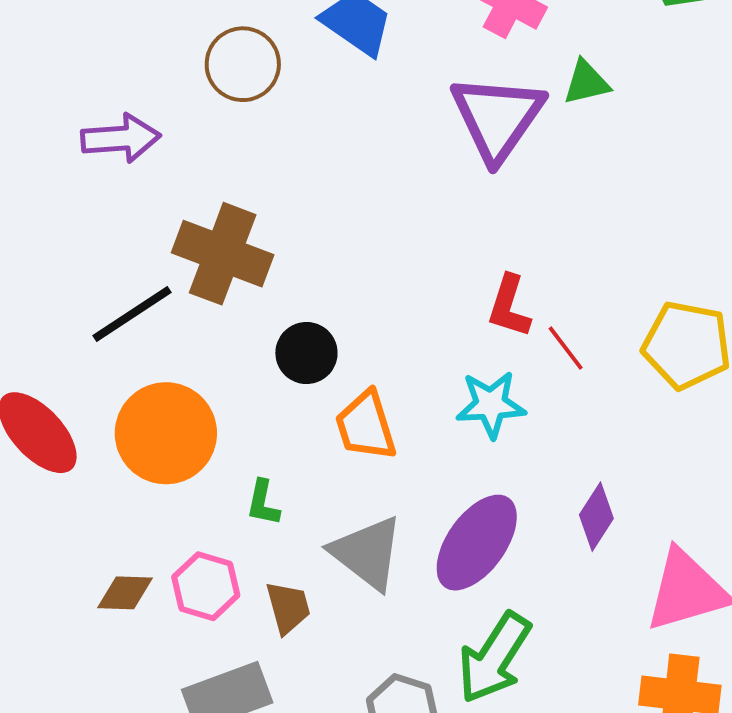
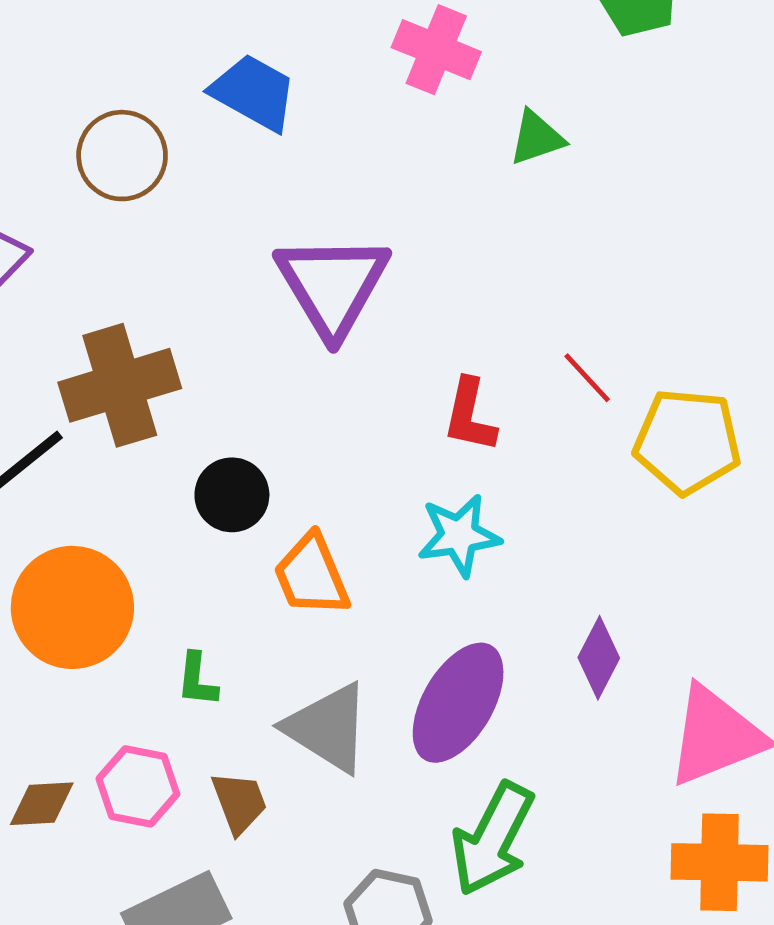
purple triangle: (497, 118) -> (332, 285), moved
brown cross: (223, 254) -> (120, 385), turned -32
red line: (566, 348) -> (587, 378), moved

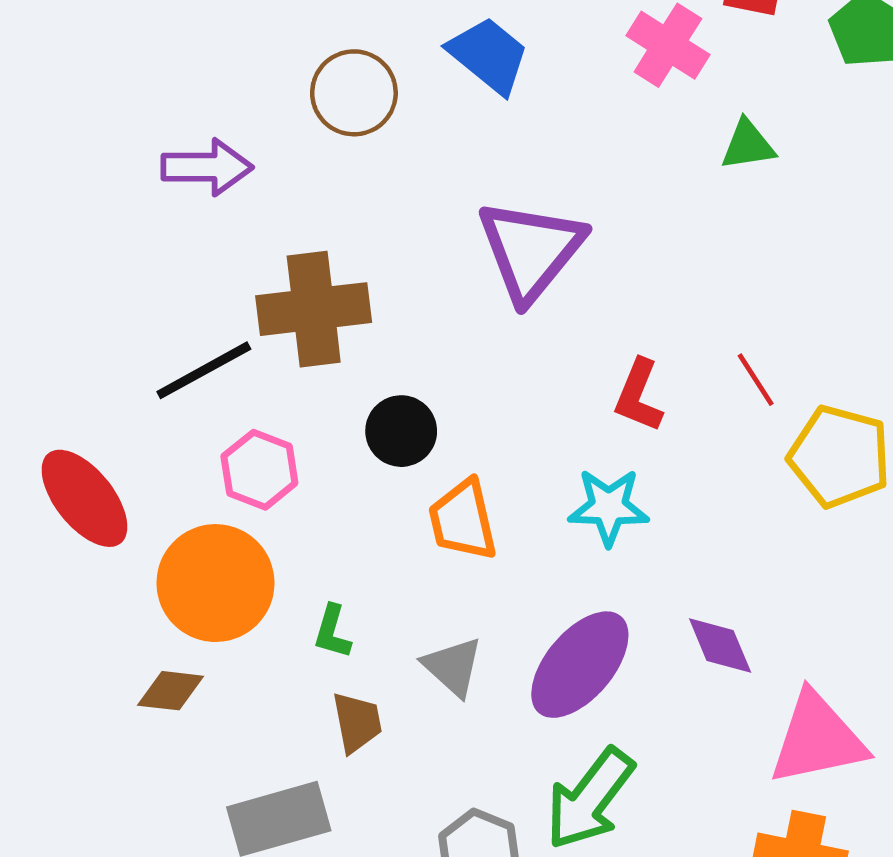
orange circle: (72, 607) -> (216, 583), moved
purple diamond: (599, 658) -> (720, 646), turned -60
green L-shape: (197, 680) -> (332, 632), moved
gray triangle: (328, 728) -> (453, 667), size x0.7
pink hexagon: (138, 786) -> (259, 470), moved

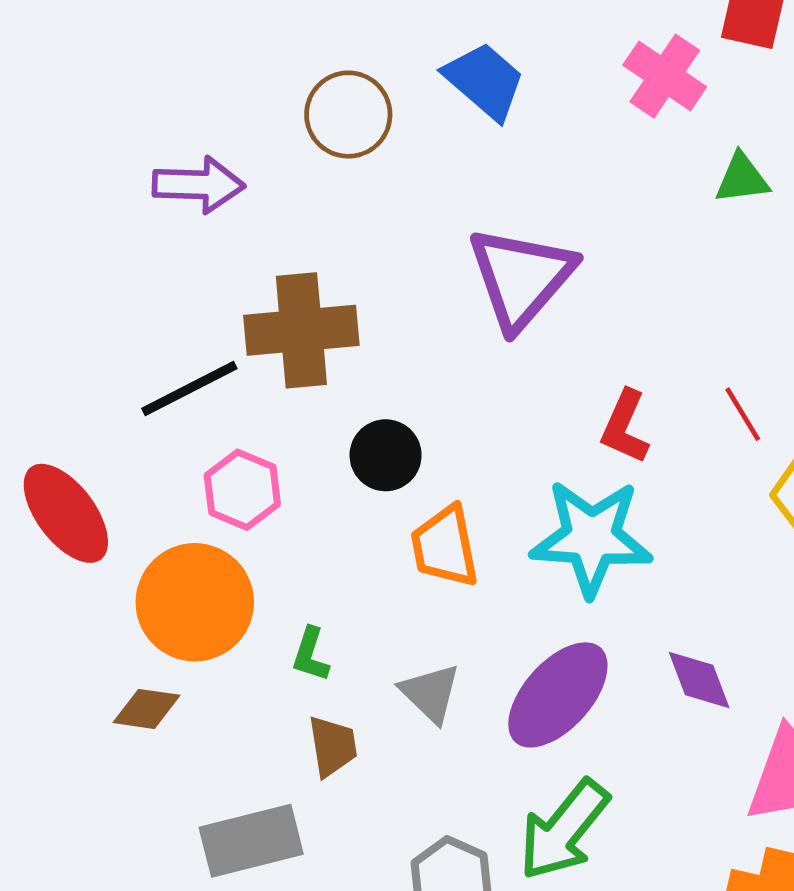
cyan star: (609, 507) -> (591, 538), size x1.5

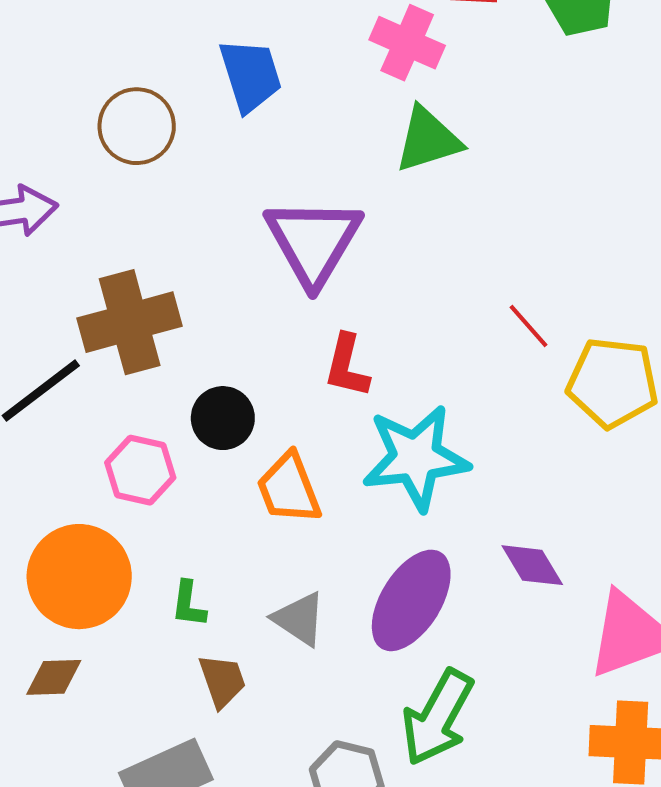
blue trapezoid: (485, 81) -> (250, 75), turned 42
green triangle: (742, 179) -> (428, 140), moved, size x1.4
red L-shape: (625, 427) -> (347, 366), moved
pink hexagon: (242, 490) -> (140, 470), moved

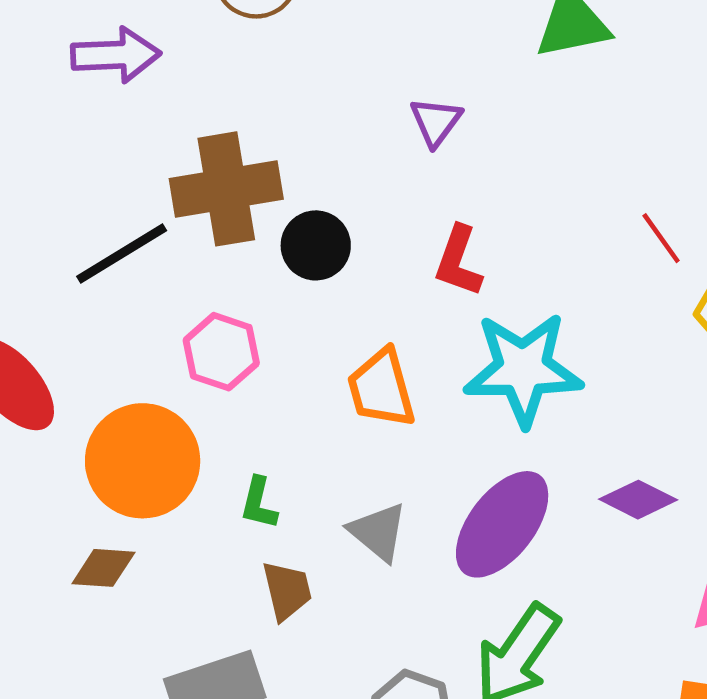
purple triangle: (313, 242) -> (436, 122), size x0.5
black circle: (223, 418) -> (316, 245), moved
purple diamond: (532, 565) -> (638, 500), turned -38

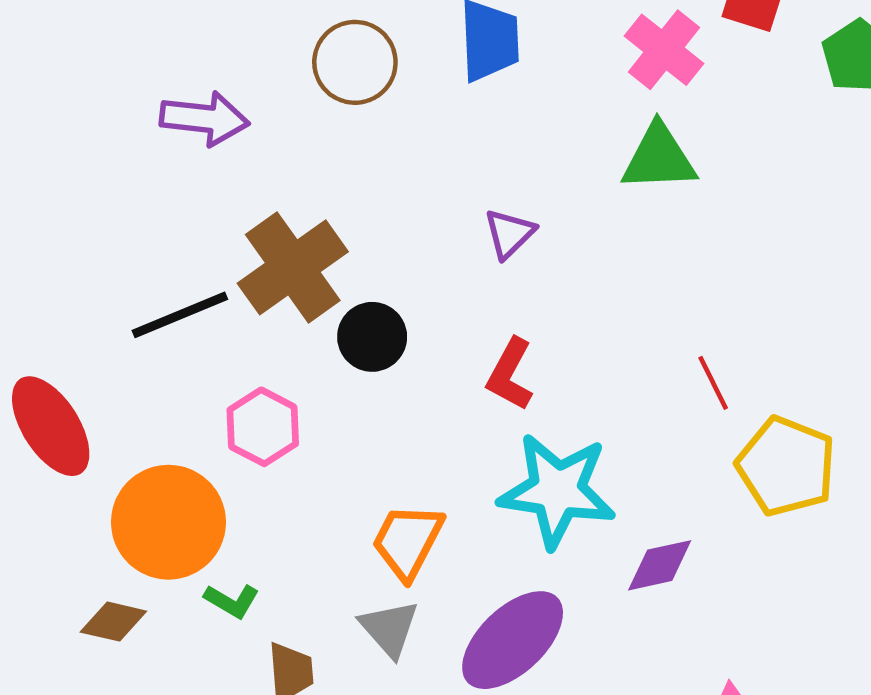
brown cross: (226, 189) -> (293, 267), turned -35
orange trapezoid: (381, 388) -> (408, 541), moved, turned 34
purple diamond: (638, 500) -> (660, 565), moved, turned -48
green L-shape: (259, 503) -> (232, 601), moved, turned -82

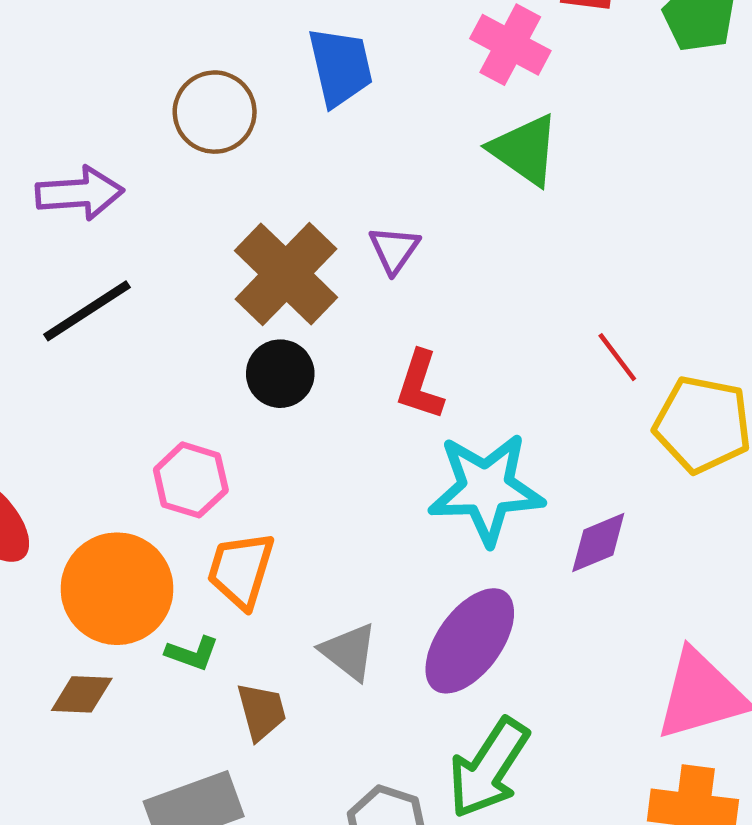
green triangle: (659, 158) -> (525, 150), turned 48
brown cross: (293, 267) -> (286, 274), moved
black line: (180, 315) -> (87, 311), moved
orange trapezoid: (408, 541) -> (241, 570), moved

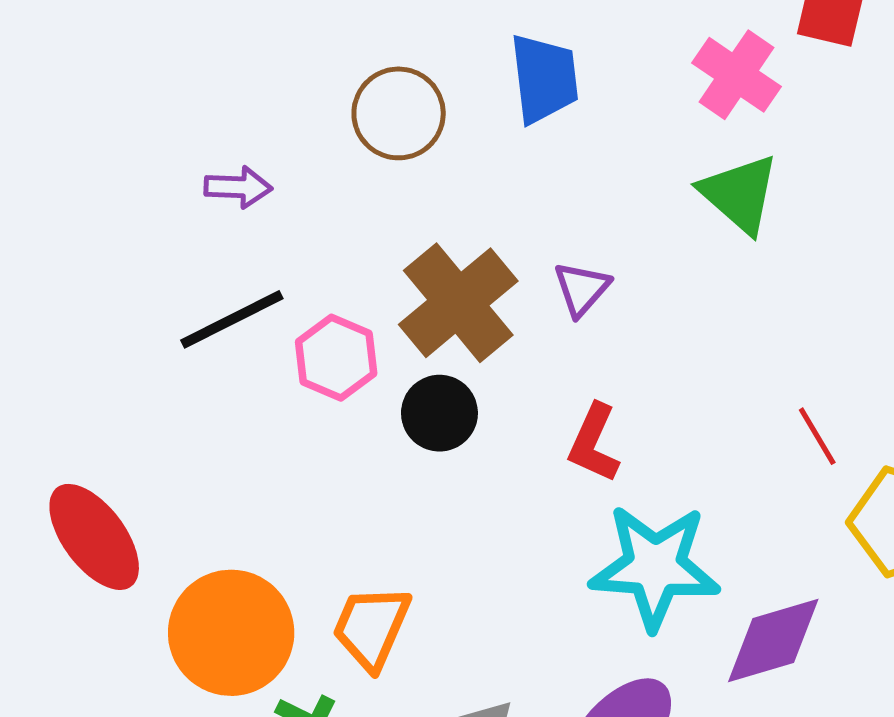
purple arrow: (80, 193) -> (238, 187), size x0.7
pink hexagon: (191, 480) -> (336, 358), moved
purple diamond: (598, 543) -> (773, 640), size x1.4

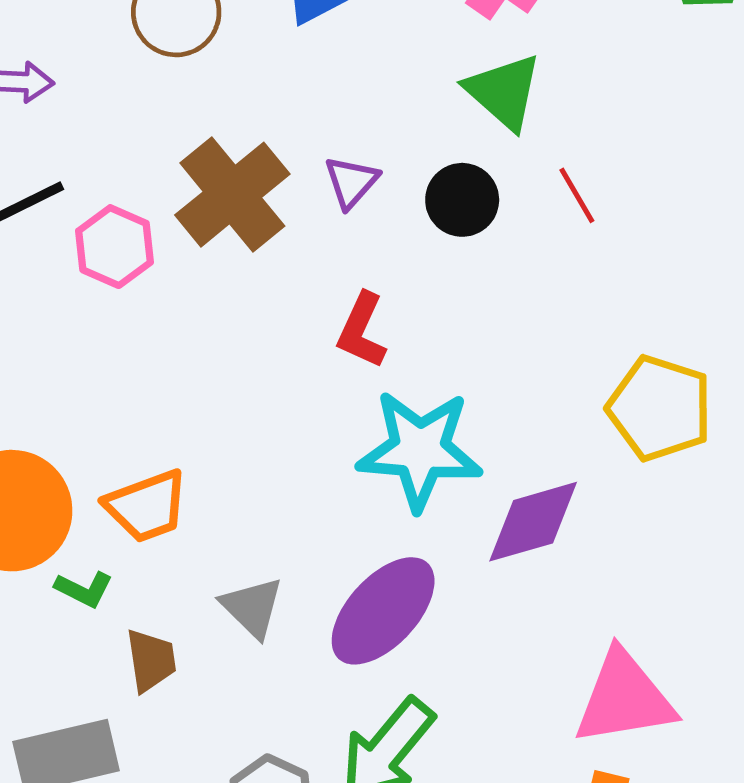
black circle: (439, 413) -> (462, 200), moved
red line: (817, 436) -> (577, 195), moved
orange trapezoid: (371, 627) -> (147, 506), turned -134

